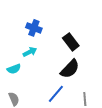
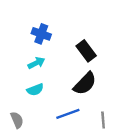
cyan semicircle: (14, 69) -> (35, 90), moved
blue line: (56, 94) -> (68, 114), turned 30

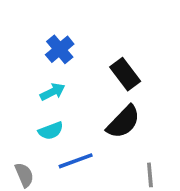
blue cross: (41, 34) -> (60, 49), turned 30
blue line: (68, 114) -> (76, 161), moved

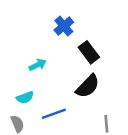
blue cross: (60, 49) -> (64, 26), moved
cyan semicircle: (51, 131) -> (25, 97), moved

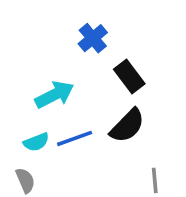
cyan arrow: (38, 65) -> (54, 95), size x1.5
blue line: (54, 114) -> (75, 138), moved

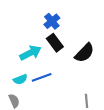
black rectangle: (129, 76) -> (55, 43), moved
black semicircle: (127, 126) -> (85, 53), moved

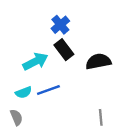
black semicircle: (85, 53) -> (98, 62), turned -145

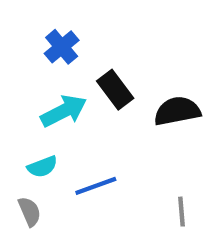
blue cross: (60, 25) -> (62, 47), moved
blue line: (48, 90) -> (96, 186), moved

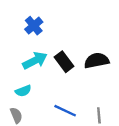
black rectangle: (115, 90) -> (64, 62), moved
blue line: (96, 186) -> (65, 111), moved, turned 45

